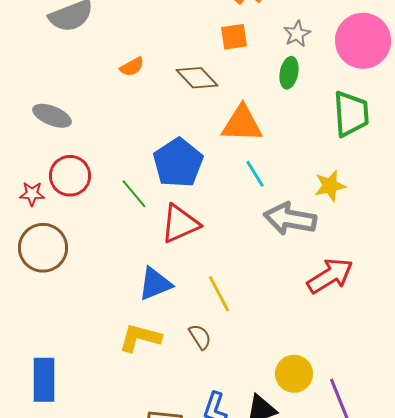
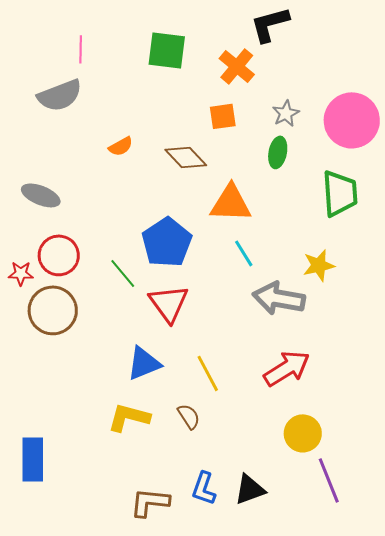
red triangle: (180, 224) -> (169, 303), turned -42
brown circle: (43, 248) -> (53, 310), moved
red arrow: (330, 276) -> (287, 368), moved
yellow circle: (294, 374) -> (303, 433), moved

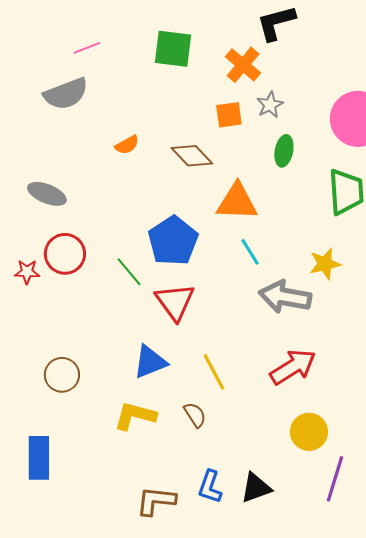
pink line: (81, 49) -> (87, 48), turned 68
gray star: (286, 113) -> (270, 105), moved
brown circle: (53, 310) -> (62, 375), moved, size x0.7
purple line: (329, 480) -> (335, 479), turned 39

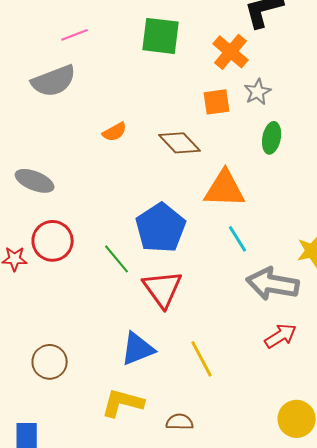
red arrow: (293, 367) -> (281, 336), moved, size x0.7
brown semicircle: (195, 415) -> (180, 422), moved, turned -56

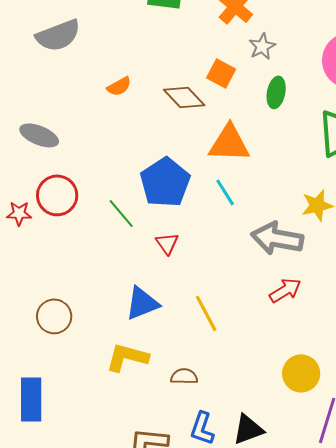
orange square: (217, 102) -> (221, 73), moved, turned 36
cyan line: (238, 239) -> (225, 192), moved
red triangle: (163, 289) -> (167, 243), size x0.6

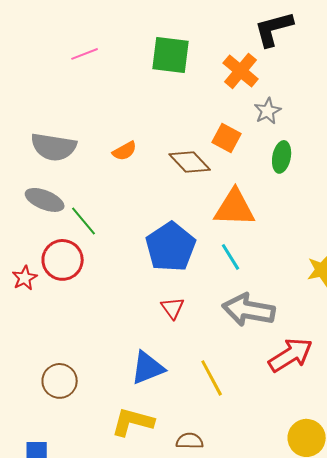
gray semicircle: (58, 35) -> (54, 147), moved, turned 30
red star: (19, 213) -> (25, 278), turned -30
green line: (121, 213) -> (84, 221), moved
gray arrow: (277, 238) -> (249, 310), moved
red arrow: (285, 290) -> (291, 355), size x1.4

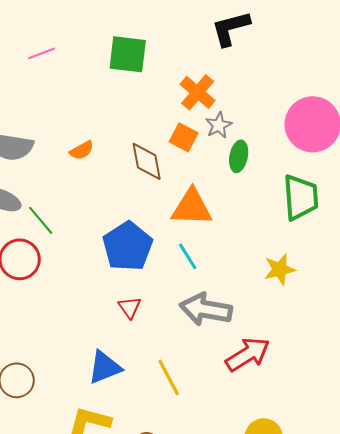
orange cross: (241, 71) -> (198, 92), moved
gray star: (268, 111) -> (219, 125), moved
brown diamond: (190, 162) -> (147, 161), turned 33

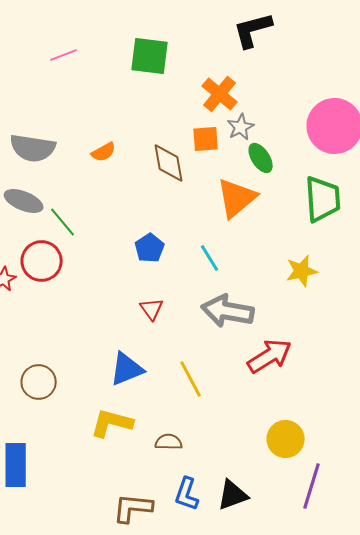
orange square: (184, 137) -> (206, 139), turned -32
green ellipse: (239, 156) -> (261, 158), turned -44
orange triangle: (192, 207) -> (237, 198), moved, turned -42
blue pentagon: (128, 246) -> (150, 248), size x0.6

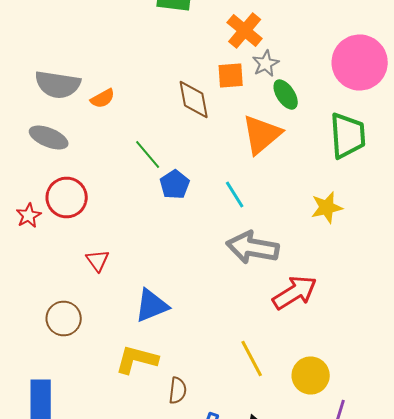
orange semicircle: (104, 152) -> (103, 98), moved
green line: (63, 222) -> (148, 154), moved
red triangle: (152, 309) -> (98, 260), moved
yellow line: (191, 379) -> (252, 358), moved
brown semicircle: (169, 442) -> (178, 390), moved, turned 96

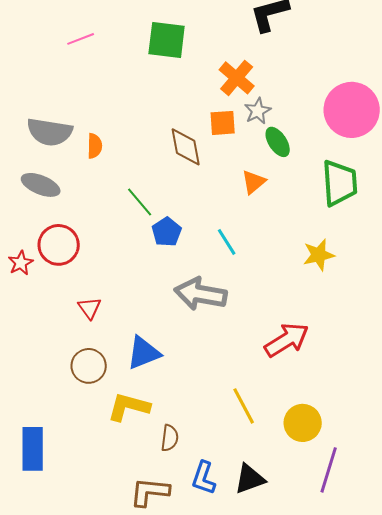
orange semicircle: (103, 98) -> (95, 146), turned -60
orange triangle: (262, 134) -> (254, 182), size x0.6
gray arrow: (253, 248) -> (201, 294), moved
brown circle: (64, 318) -> (89, 366), moved

